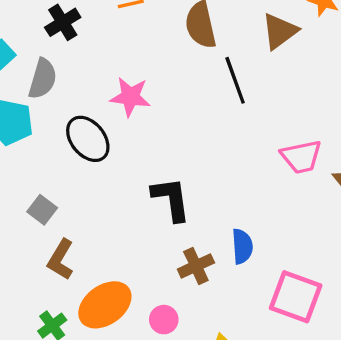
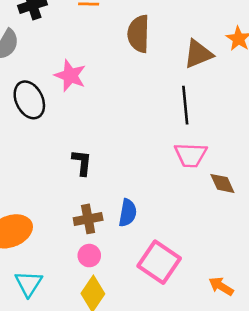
black line: (235, 80) -> (185, 105), moved
black L-shape: (171, 199) -> (82, 162), size x0.7
pink circle: (164, 320) -> (89, 256), moved

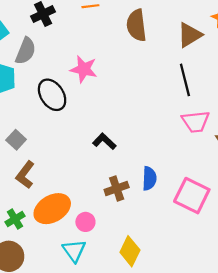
black L-shape: (82, 162) -> (104, 141), turned -45
pink circle: (89, 256) -> (85, 222), moved
pink square: (159, 262) -> (192, 196), moved

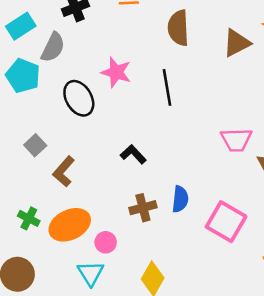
black line: (185, 80) -> (167, 87), moved
brown L-shape: (25, 175) -> (64, 171), moved
green cross: (15, 219) -> (29, 218), moved, turned -36

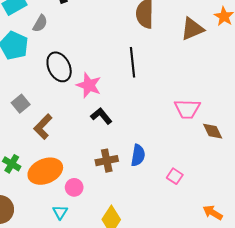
gray semicircle: (53, 47) -> (40, 23), size x0.7
pink star: (116, 72) -> (89, 85), moved
pink square: (226, 222) -> (175, 176), size x0.5
cyan triangle: (91, 273) -> (60, 212), size x0.7

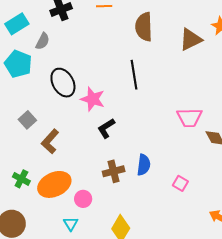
black L-shape: (101, 116) -> (106, 128), turned -80

